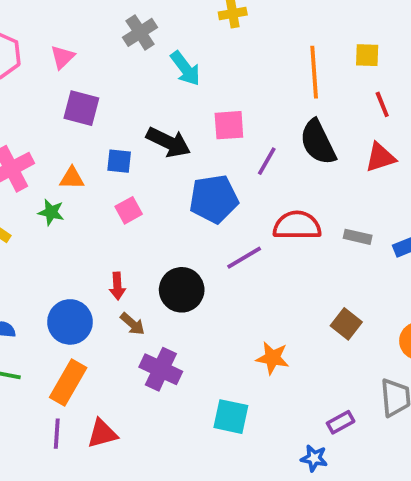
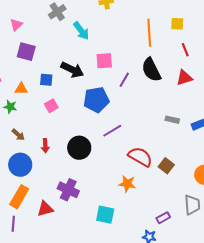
red semicircle: (297, 225) -> (140, 157), moved, turned 30
brown arrow: (132, 324) -> (18, 135), moved
red triangle: (102, 434) -> (45, 209), moved

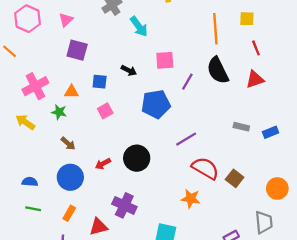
black arrow: (72, 70) -> (129, 70), size x0.6
purple line: (112, 131) -> (186, 139), moved
red arrow: (45, 146) -> (103, 164), moved, turned 64
orange rectangle: (19, 197) -> (69, 213), size x0.6

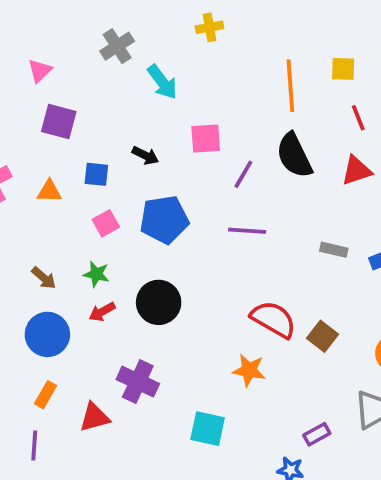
blue pentagon: (156, 104) -> (164, 220), moved
green star: (59, 112) -> (96, 274), moved
purple line: (186, 139) -> (247, 231), moved, turned 35

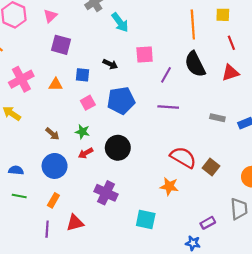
red triangle: (95, 417) -> (75, 223), moved

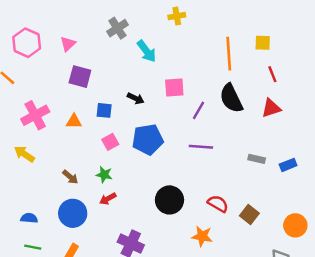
black circle: (118, 148) -> (169, 200), moved
red semicircle: (183, 157) -> (218, 204), size x0.7

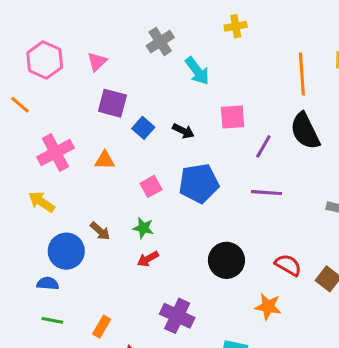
blue square: (104, 110) -> (143, 128), moved, turned 35
blue circle: (73, 213) -> (66, 251), moved

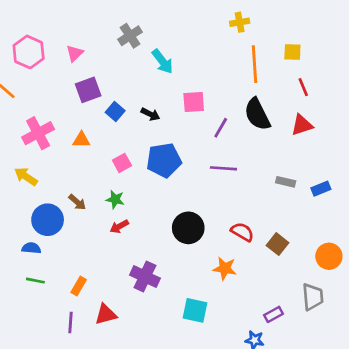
yellow cross: (236, 26) -> (240, 22), moved
purple square: (112, 103) -> (88, 90), turned -35

